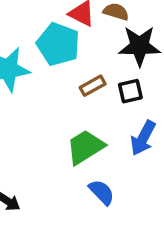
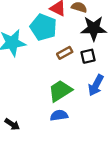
blue semicircle: (102, 192) -> (59, 115), moved, turned -54

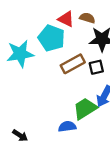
brown rectangle: (65, 53) -> (73, 64), size x1.5
green trapezoid: (60, 91) -> (85, 109), moved

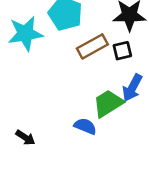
blue semicircle: (67, 126) -> (85, 126), turned 30

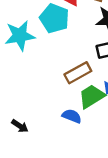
brown rectangle: (92, 46) -> (78, 73), moved

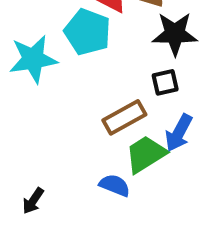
black arrow: (20, 126) -> (33, 201), turned 91

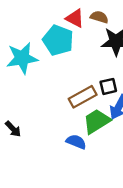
black square: (165, 82) -> (108, 86), moved
black arrow: (33, 201) -> (13, 129), moved, turned -78

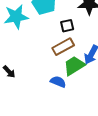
black square: (108, 86) -> (67, 26), moved

